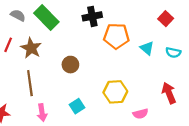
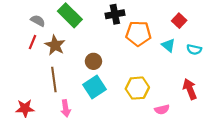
gray semicircle: (18, 15) -> (38, 21), moved
red square: (166, 19) -> (179, 21), moved
cyan square: (77, 106) -> (95, 87), moved, size x1.5

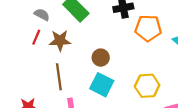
brown star: (55, 45) -> (60, 41), turned -30
cyan square: (95, 87) -> (102, 85), turned -30

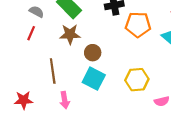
brown star: (60, 41) -> (70, 34), moved

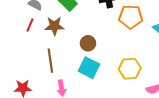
brown star: (70, 34) -> (54, 26), moved

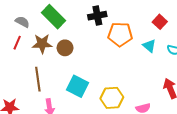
brown circle: (88, 43) -> (65, 48), moved
yellow hexagon: (130, 69) -> (112, 98), moved

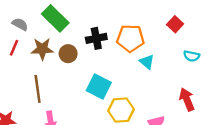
black cross: (97, 16) -> (96, 38), moved
cyan triangle: (149, 46) -> (147, 62), moved
cyan square: (77, 86) -> (99, 87), moved

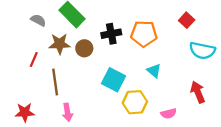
red line: (14, 48) -> (34, 60), moved
cyan semicircle: (192, 56) -> (202, 51), size x1.6
cyan triangle: (147, 62) -> (154, 71), moved

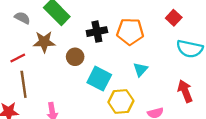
brown circle: (84, 48) -> (75, 57), moved
red line: (34, 60) -> (18, 58), turned 40
cyan triangle: (154, 71) -> (140, 69), turned 32
brown line: (55, 82) -> (24, 84), moved

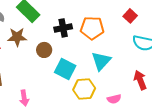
cyan triangle: (140, 69) -> (101, 61), size x1.5

